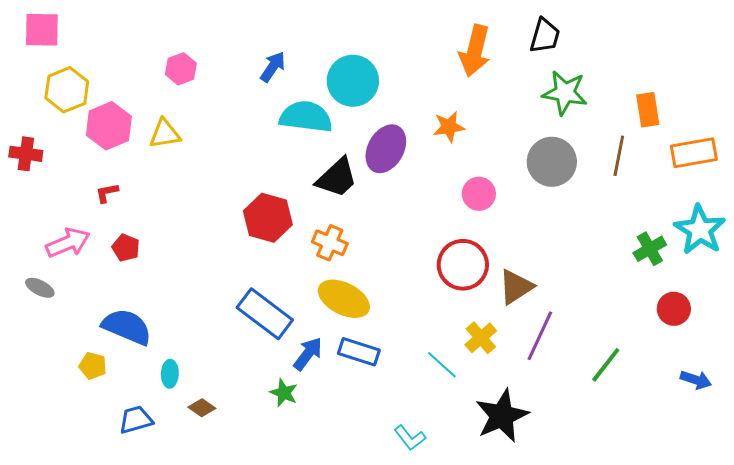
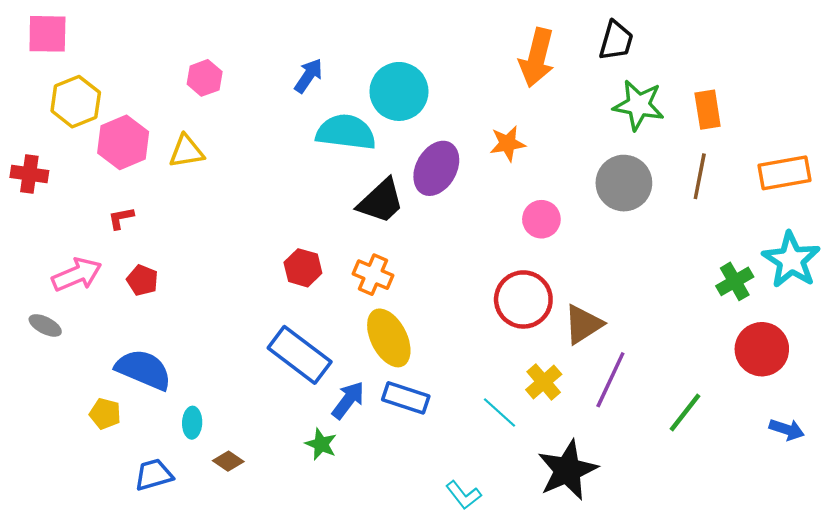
orange rectangle: (648, 110) -> (708, 110), moved
red hexagon: (268, 218) -> (303, 268), moved, size x0.7
yellow ellipse: (344, 299) -> (389, 338), turned 36
red circle: (674, 309) -> (762, 349), size x1.4

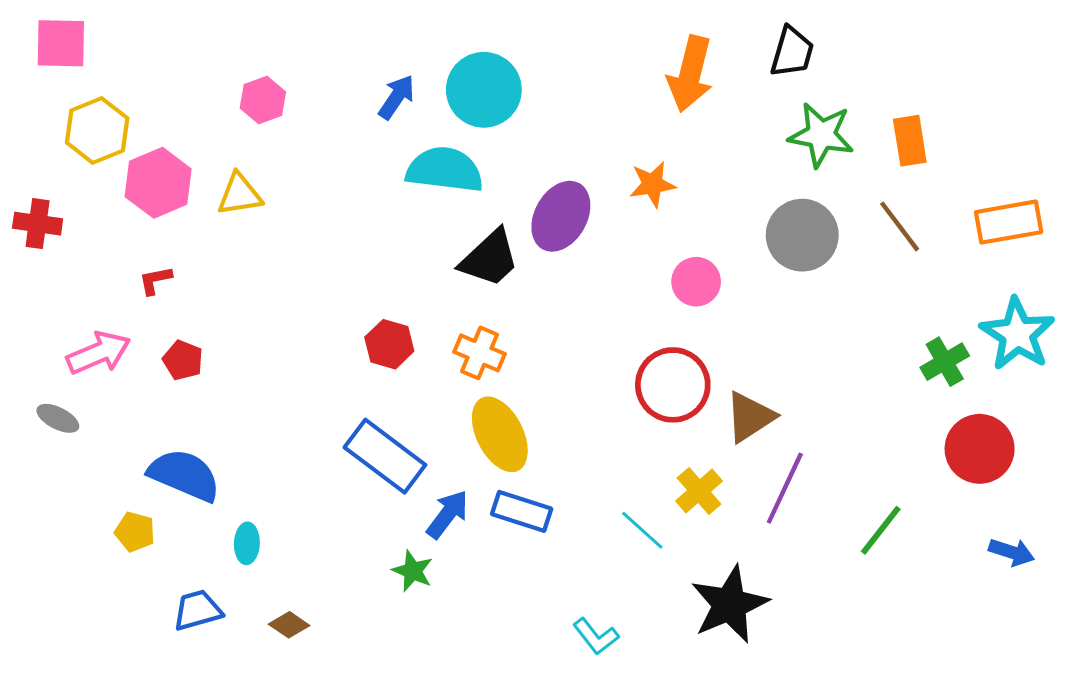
cyan circle: (399, 91) -> (484, 90), moved
brown line: (700, 176) -> (900, 226), turned -48
brown diamond: (228, 461) -> (289, 625), moved

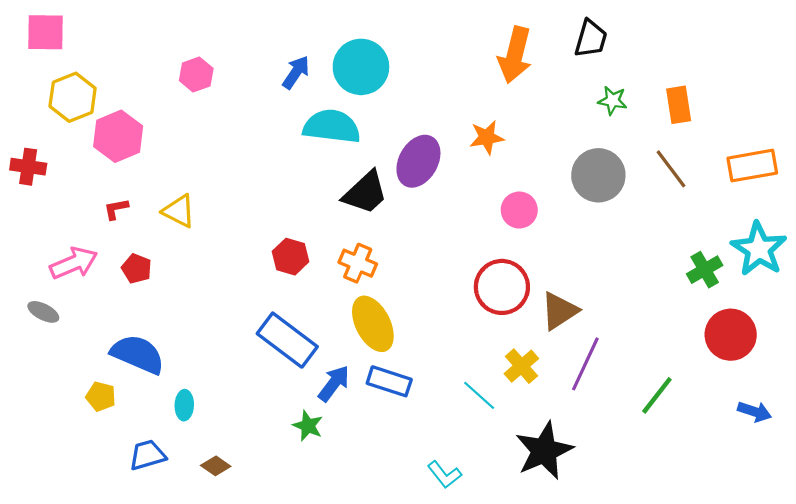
green star: (821, 135) -> (612, 101), size x0.6
yellow triangle: (240, 194) -> (179, 211), moved, turned 36

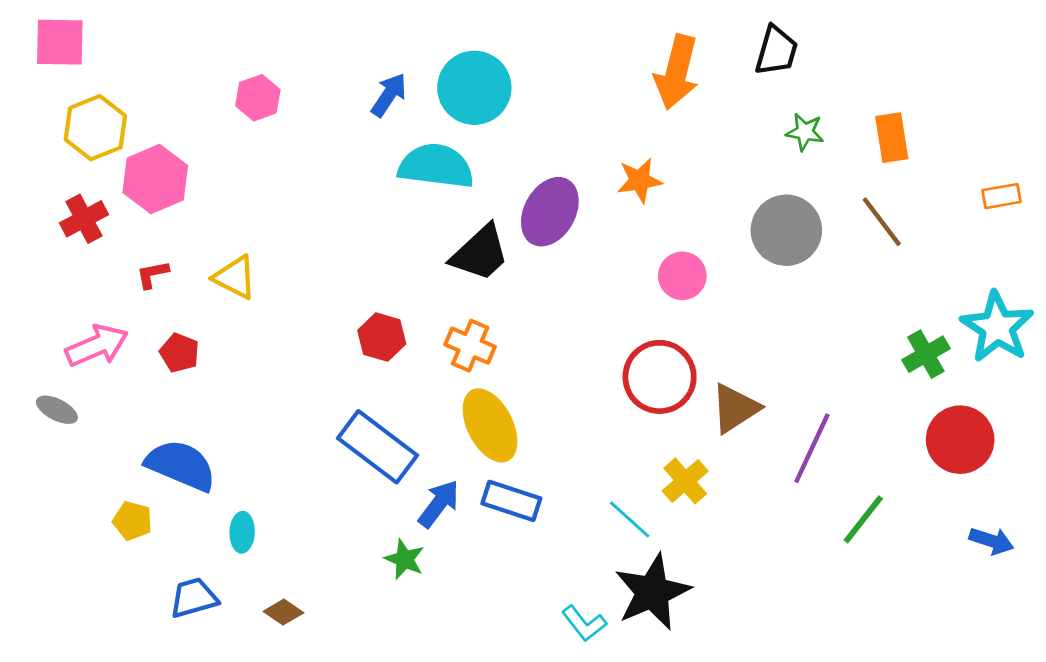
orange rectangle: (752, 166) -> (1001, 196), moved, size x0.6
red cross: (28, 167) -> (84, 219), moved, turned -36
purple line: (585, 364) -> (812, 448), moved
black star: (544, 451) -> (652, 592), moved

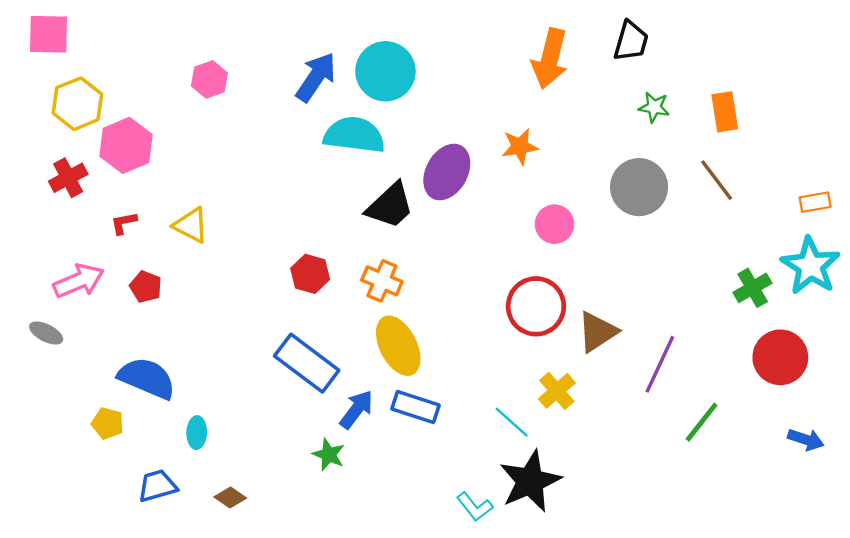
blue arrow: (389, 95) -> (316, 77), size x1.4
orange rectangle: (1001, 196) -> (815, 202), moved

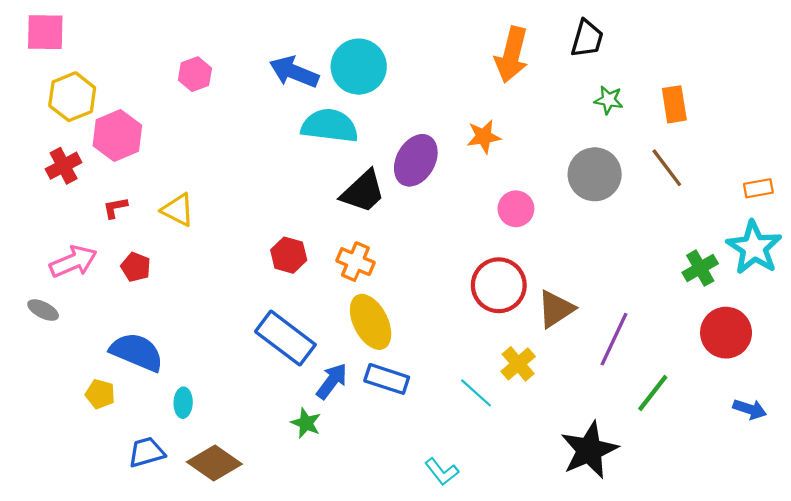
blue arrow: (316, 77) -> (294, 72), turned -102
black star: (530, 481) -> (589, 450), moved
brown diamond: (230, 497) -> (214, 463), size x1.8

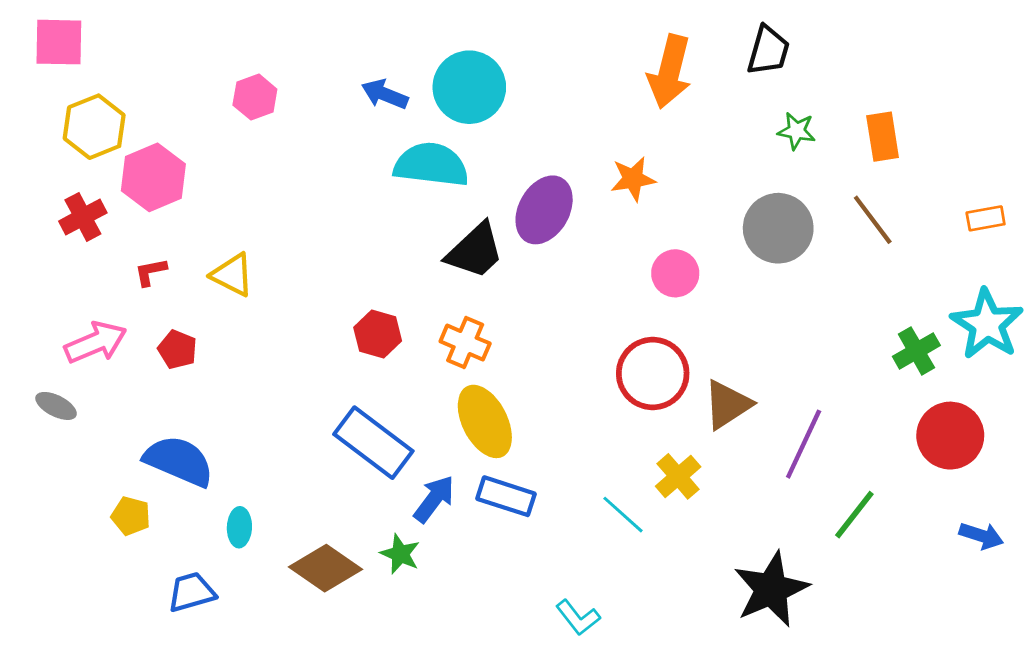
blue arrow: (294, 72) -> (385, 94), size x0.7
orange rectangle: (758, 188) -> (986, 218), moved
brown diamond: (214, 463) -> (325, 568), moved

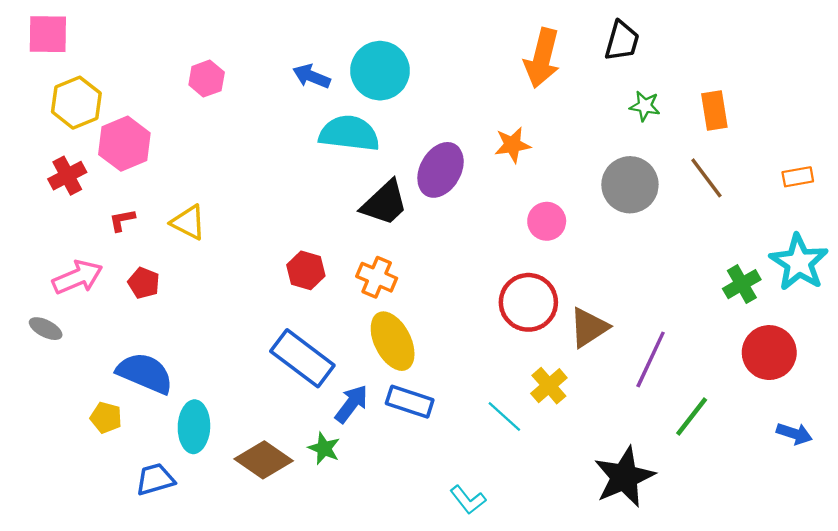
cyan ellipse: (239, 527) -> (194, 427), size x1.6

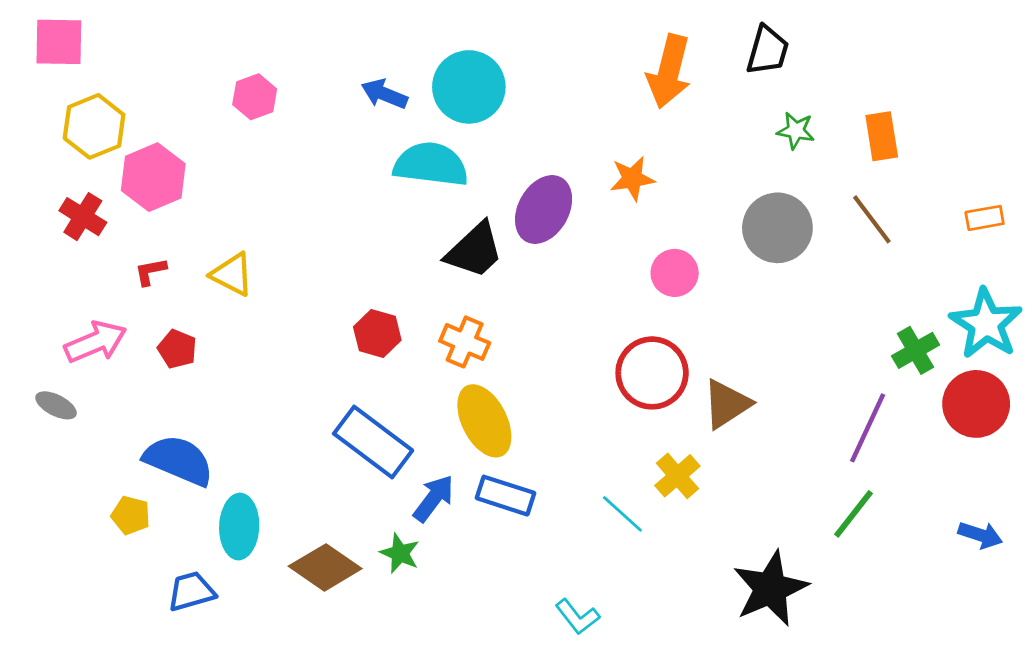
red cross: (67, 176) -> (83, 217), turned -30
red circle: (769, 353) -> (976, 404), moved
purple line: (651, 359) -> (868, 428), moved

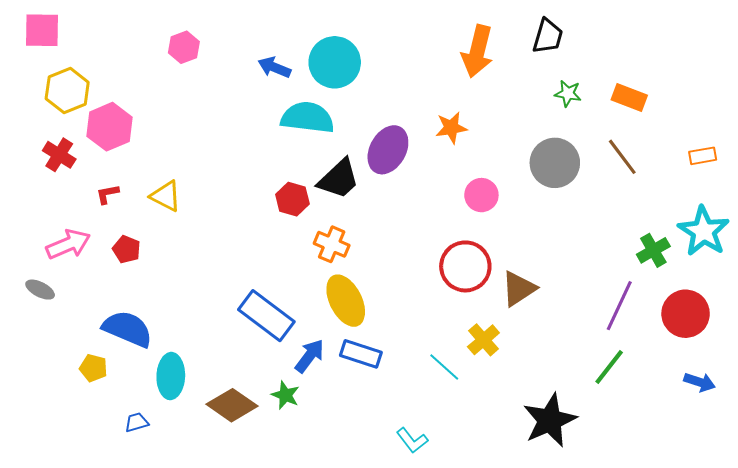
pink hexagon: (255, 97) -> (184, 47), moved
orange rectangle: (882, 136) -> (629, 98), turned -60
red hexagon: (377, 334) -> (292, 199), moved
red circle: (976, 404) -> (686, 314), moved
blue trapezoid: (191, 591) -> (137, 422), size x0.7

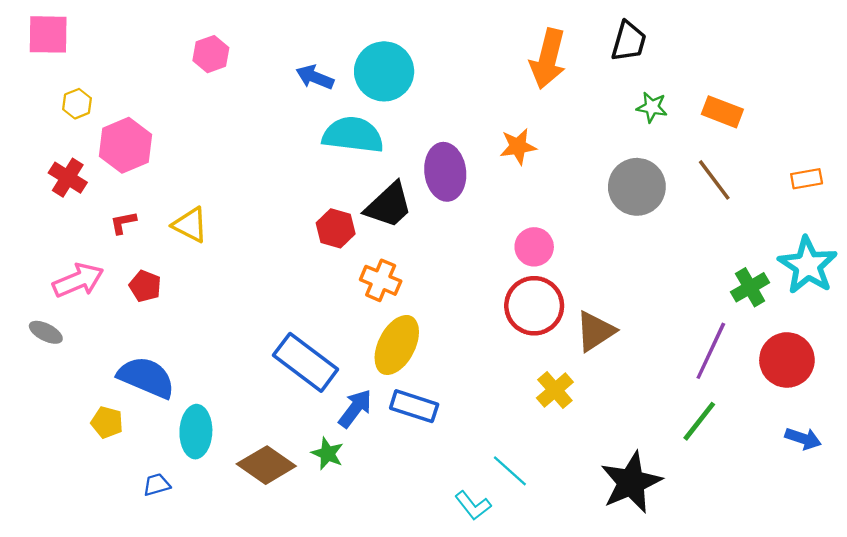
yellow hexagon: (67, 90) -> (77, 104), size x0.6
purple ellipse: (388, 150) -> (445, 172), turned -36
pink circle: (481, 195) -> (534, 247), moved
yellow ellipse: (346, 301) -> (397, 345), turned 54
cyan line: (444, 367) -> (510, 471), moved

